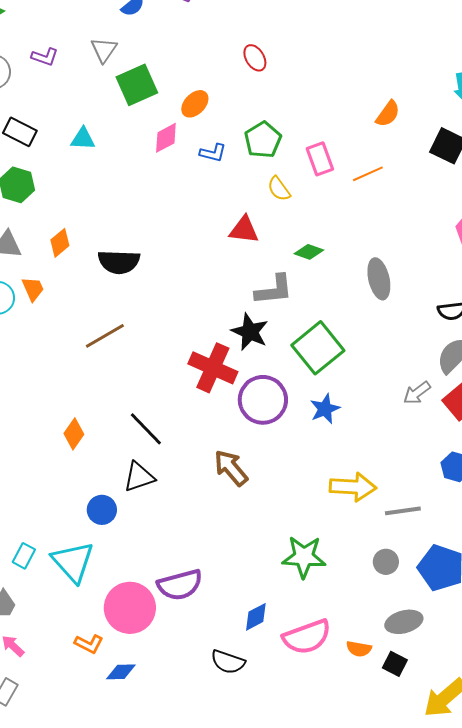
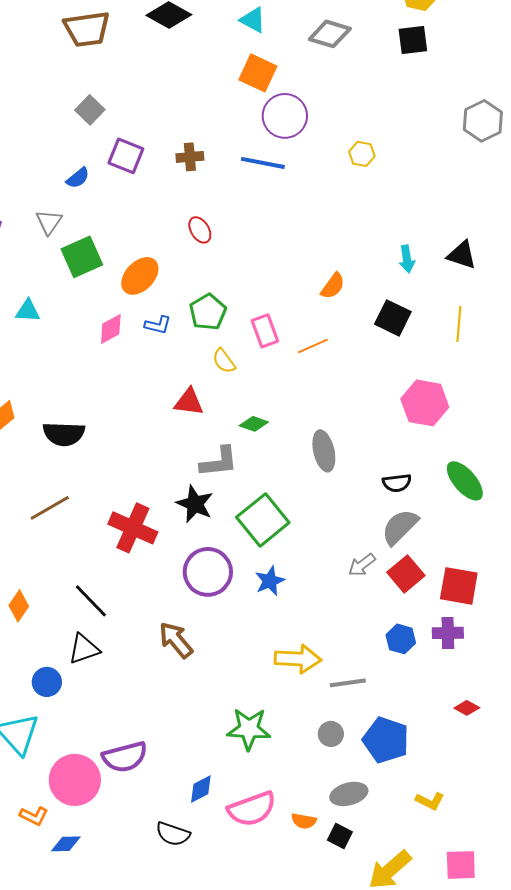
orange ellipse: (195, 104) -> (140, 276), size x1.4
pink diamond: (166, 138) -> (111, 329), moved
red cross: (213, 368) -> (133, 528), moved

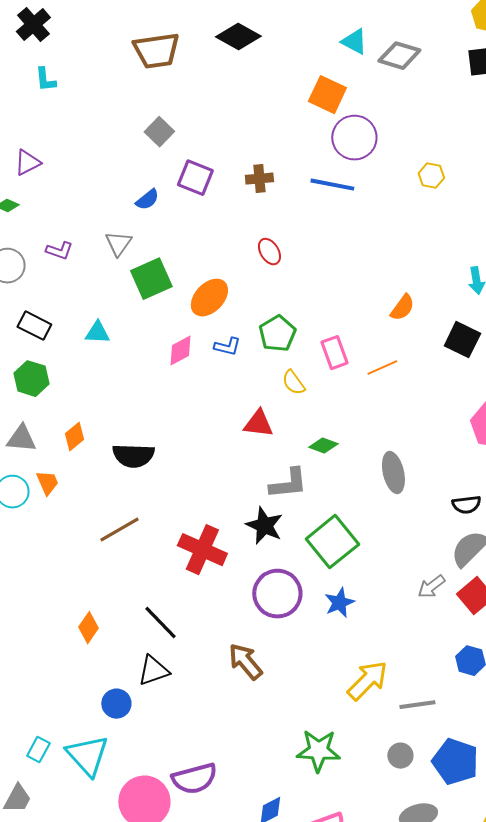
cyan triangle: (253, 20) -> (354, 42), moved
yellow arrow: (298, 659) -> (367, 681), turned -48

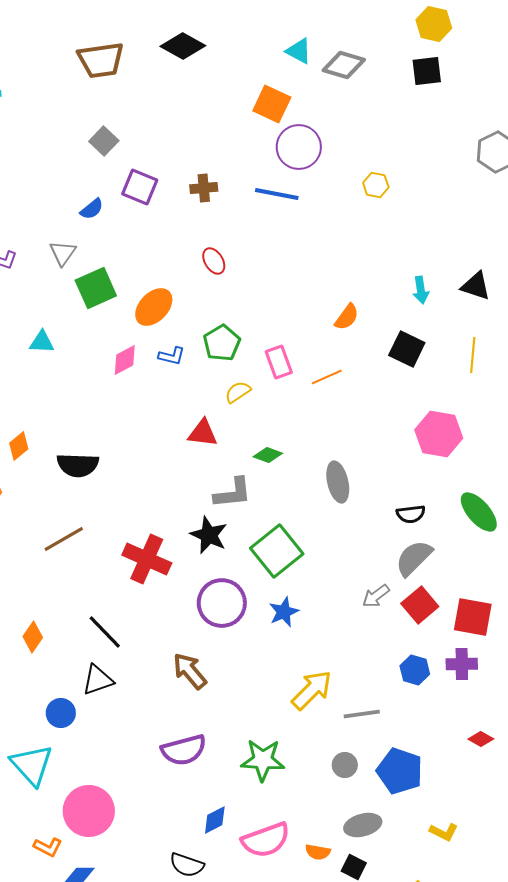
yellow semicircle: (293, 383) -> (238, 392), turned 92
purple semicircle: (194, 779) -> (184, 750), moved

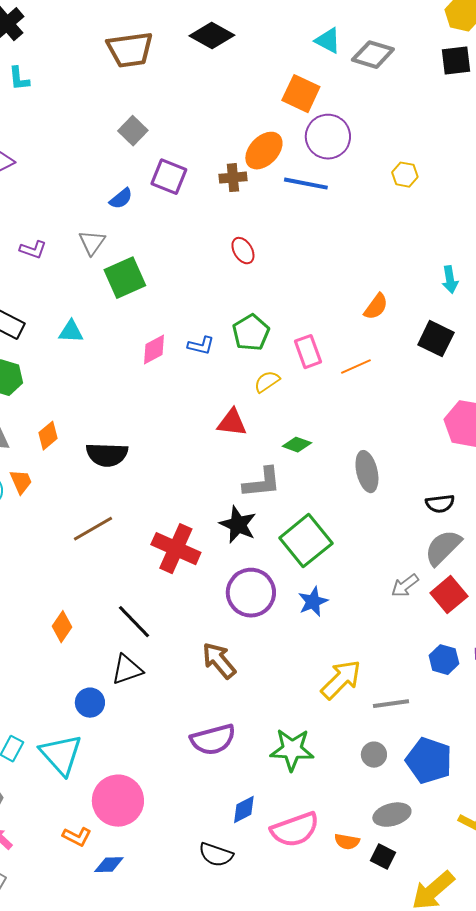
orange ellipse: (154, 307) -> (264, 151), moved

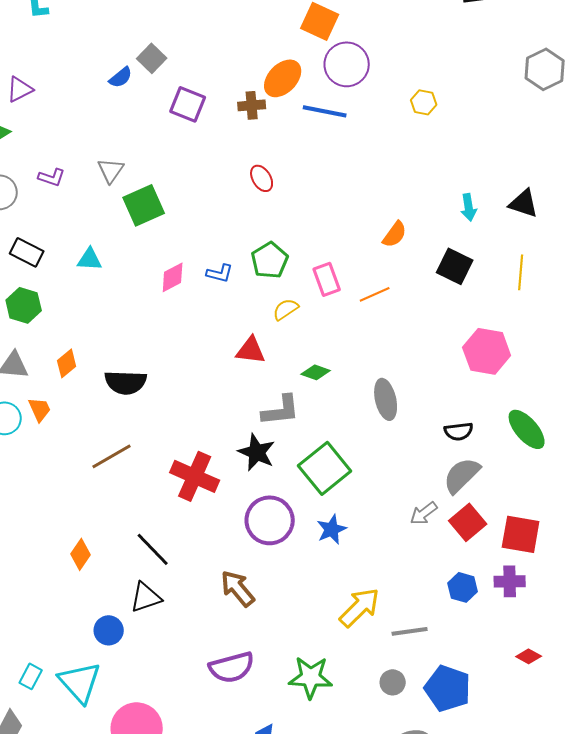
blue semicircle: (121, 199) -> (121, 77), moved

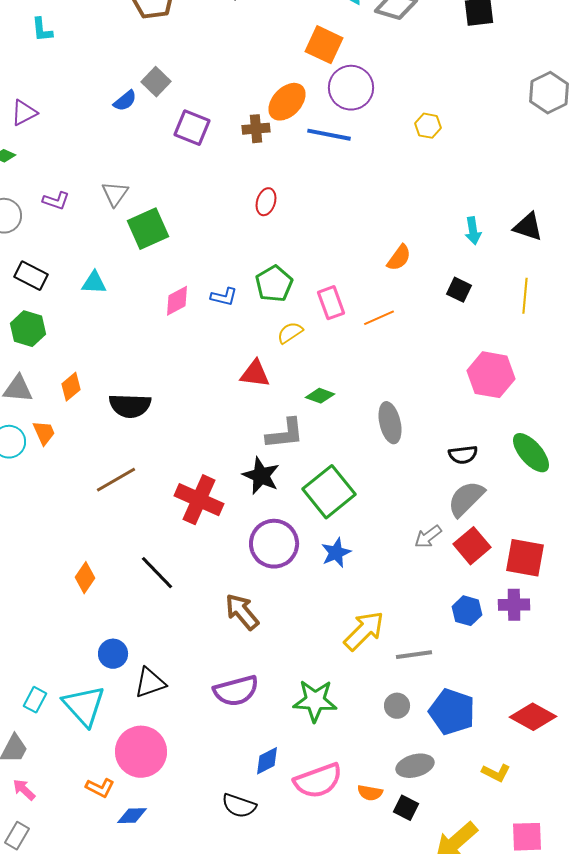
red ellipse: (262, 178) -> (266, 202), turned 48
black square: (455, 266) -> (459, 290), size x0.7
black triangle: (146, 597) -> (150, 683), moved
red diamond: (529, 656) -> (533, 717), moved, size x1.8

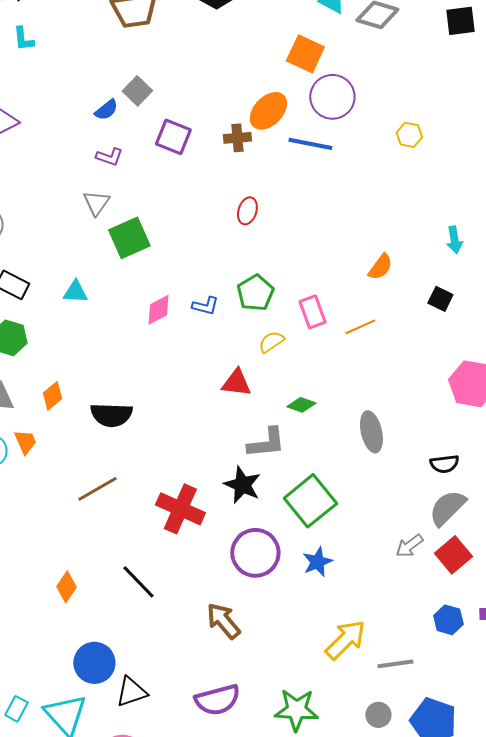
purple L-shape: (56, 201) -> (109, 157), moved
blue circle: (113, 654) -> (94, 663), size x1.4

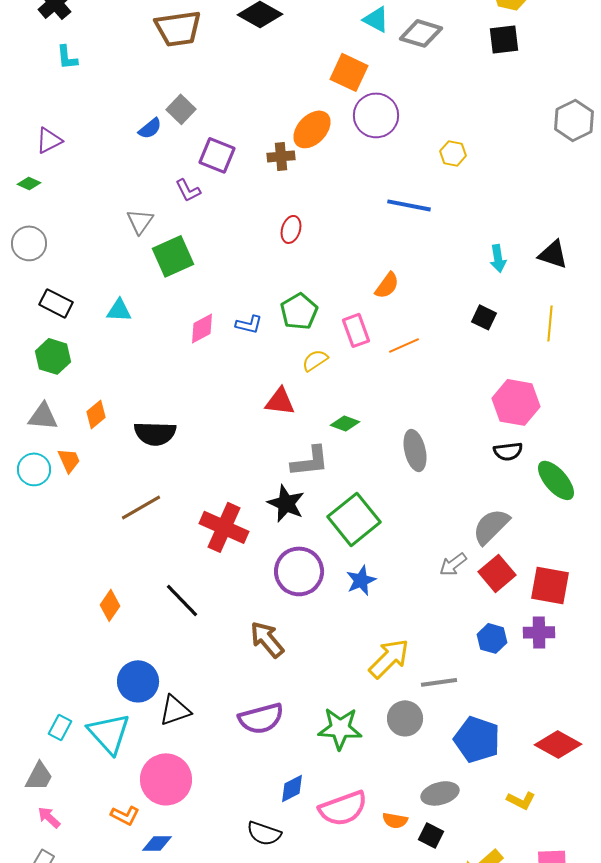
blue line: (310, 144) -> (409, 205), moved
purple L-shape: (109, 157) -> (188, 190), moved, turned 44
orange semicircle: (380, 267) -> (387, 285), moved
black semicircle: (444, 464) -> (508, 451), moved
gray circle: (378, 715) -> (405, 718), moved, size x1.4

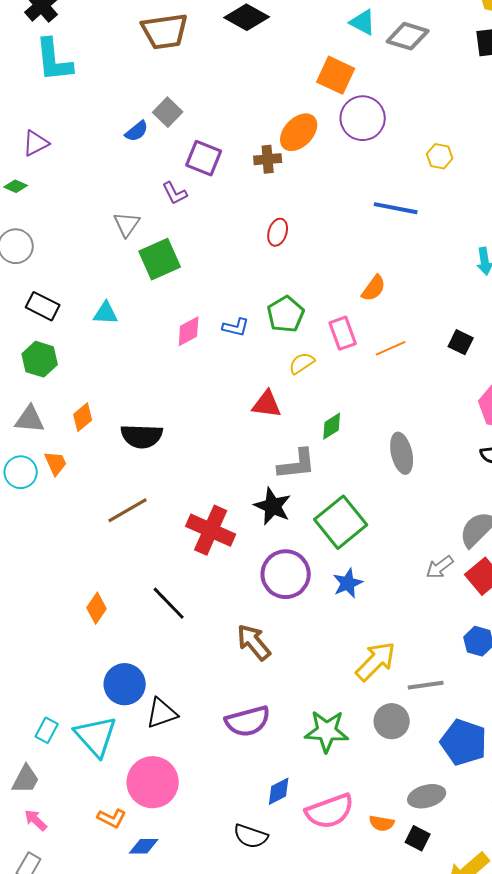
cyan L-shape: (67, 57) -> (54, 60), size x1.8
black square: (484, 317) -> (461, 342), moved
green diamond: (345, 423) -> (332, 426), turned -52

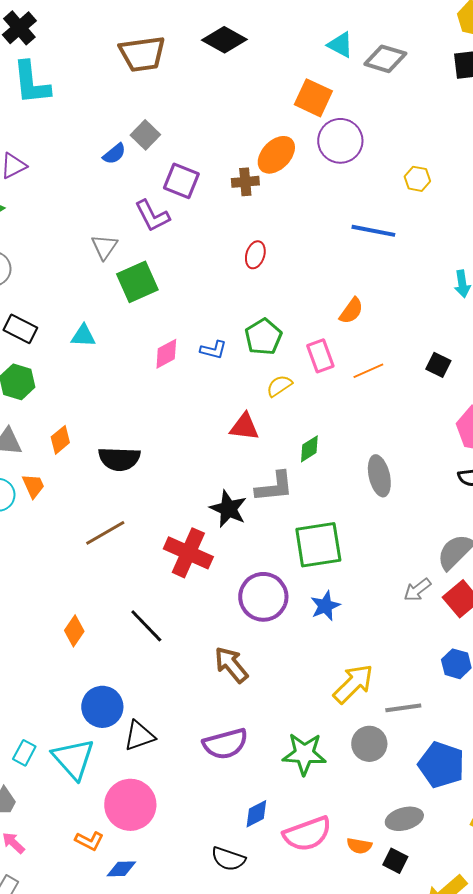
purple L-shape: (175, 193) -> (152, 216), size x1.4
black star: (273, 506) -> (228, 509), moved
green square: (341, 522) -> (318, 545), turned 30

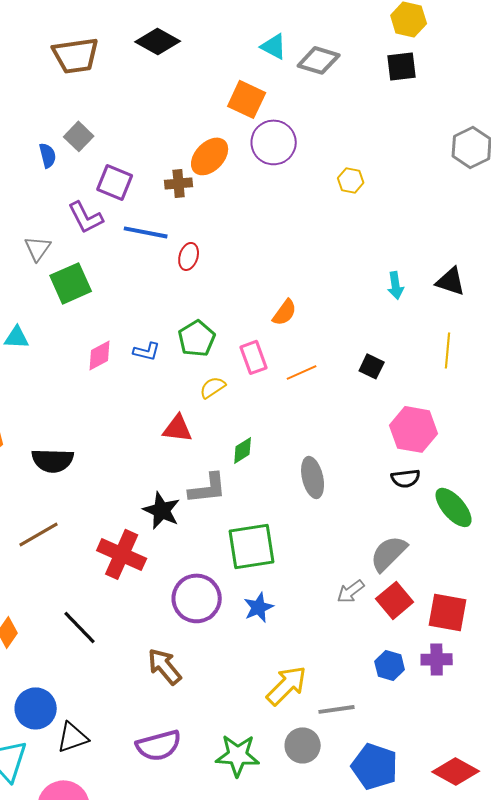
blue semicircle: (114, 154) -> (48, 155), turned -65
blue line: (373, 231) -> (146, 232), moved

